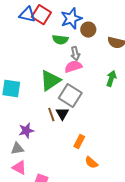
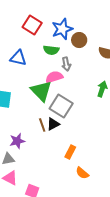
blue triangle: (27, 15) -> (18, 58), moved
pink semicircle: (73, 67) -> (54, 77), moved
green triangle: (50, 81) -> (41, 91), turned -40
black triangle: (62, 114) -> (53, 124), turned 32

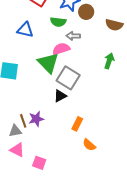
gray arrow: (66, 64) -> (73, 36), turned 104
brown line: (42, 125) -> (23, 121), moved
purple star: (17, 141) -> (36, 119), moved

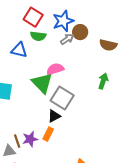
green semicircle: (58, 22) -> (38, 36), moved
gray arrow: (73, 36) -> (67, 39), moved, turned 144
orange rectangle: (77, 124) -> (48, 134), moved

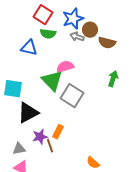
gray arrow: (67, 39) -> (77, 37), turned -128
brown semicircle: (108, 45) -> (107, 43), moved
black triangle: (54, 116) -> (28, 113), moved, size x1.6
brown line: (17, 141) -> (50, 146), moved

